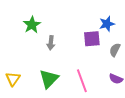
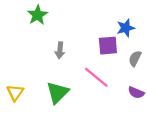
green star: (32, 25) -> (38, 15), moved
pink line: (82, 81) -> (96, 77), moved, turned -30

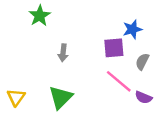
pink line: (96, 77) -> (119, 81), moved

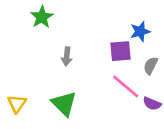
green triangle: (61, 97) -> (64, 104), turned -30

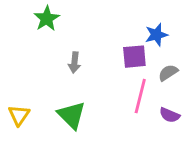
gray semicircle: (151, 66) -> (168, 73), turned 30
pink line: (126, 87) -> (140, 96), turned 64

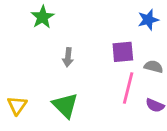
blue star: (156, 35) -> (148, 20), moved
gray semicircle: (168, 73) -> (154, 67), turned 48

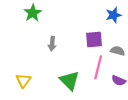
yellow triangle: (17, 105) -> (23, 81), moved
green triangle: (65, 105) -> (69, 81), moved

